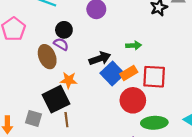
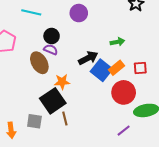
red square: (154, 77) -> (140, 68), size x0.6

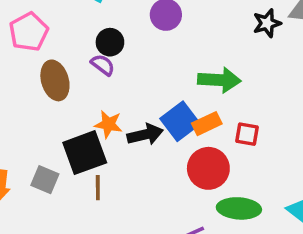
green arrow: (117, 42) -> (219, 80), size x1.6
black arrow: (88, 58) -> (145, 134), moved
brown ellipse: (39, 63) -> (55, 80), moved

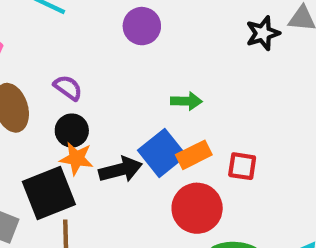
black circle: (110, 42) -> (72, 131), moved
green arrow: (219, 80) -> (186, 101), moved, size x0.6

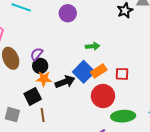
purple semicircle: (68, 88) -> (37, 54), moved, turned -80
black square: (49, 193) -> (33, 96), size x0.7

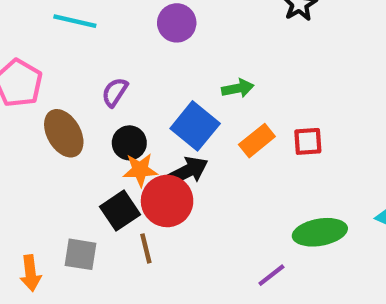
purple semicircle: (37, 54) -> (115, 92), moved
blue square: (84, 72) -> (195, 126), moved
red circle: (103, 96) -> (167, 201), moved

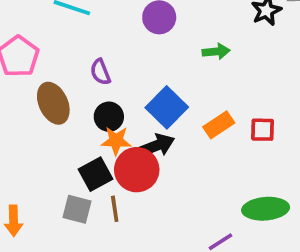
green arrow: (238, 88) -> (216, 51), moved
purple semicircle: (115, 92) -> (100, 72), turned -60
gray square: (81, 254) -> (77, 209), moved

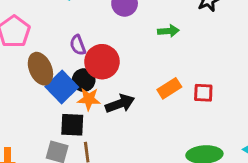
blue square: (167, 107) -> (62, 87), moved
red circle: (137, 170) -> (102, 62), moved
black square: (95, 174) -> (72, 125), turned 30

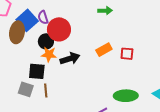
brown ellipse: (40, 69) -> (17, 32), turned 30
blue square: (62, 87) -> (27, 20), moved

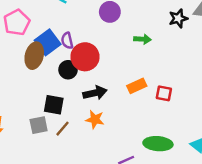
orange star: (49, 54) -> (95, 120), moved
gray square: (26, 89) -> (39, 125), turned -35
brown line: (46, 90) -> (62, 129), turned 40

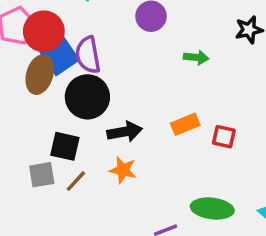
purple semicircle: (67, 41) -> (88, 55), size x1.5
red circle: (85, 57) -> (44, 31), moved
black circle: (68, 70) -> (87, 97), size x1.6

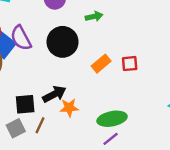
black circle: (87, 97) -> (63, 42), moved
black arrow: (125, 132) -> (54, 94), moved
green ellipse: (212, 208) -> (112, 119), moved

